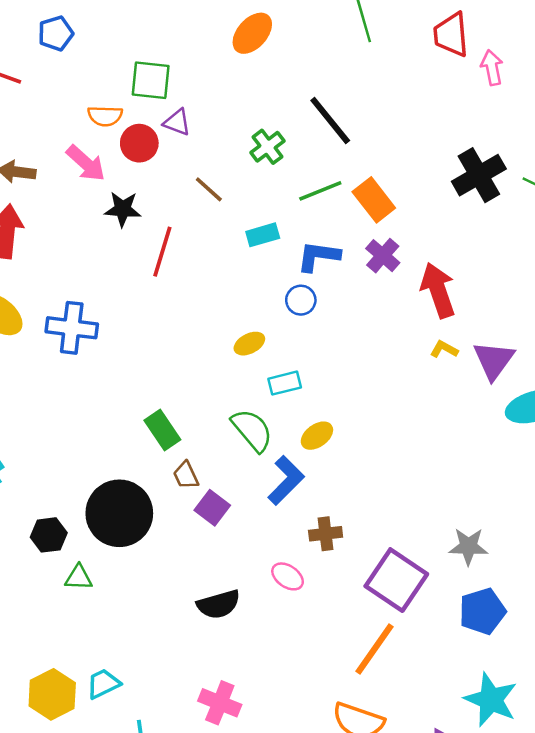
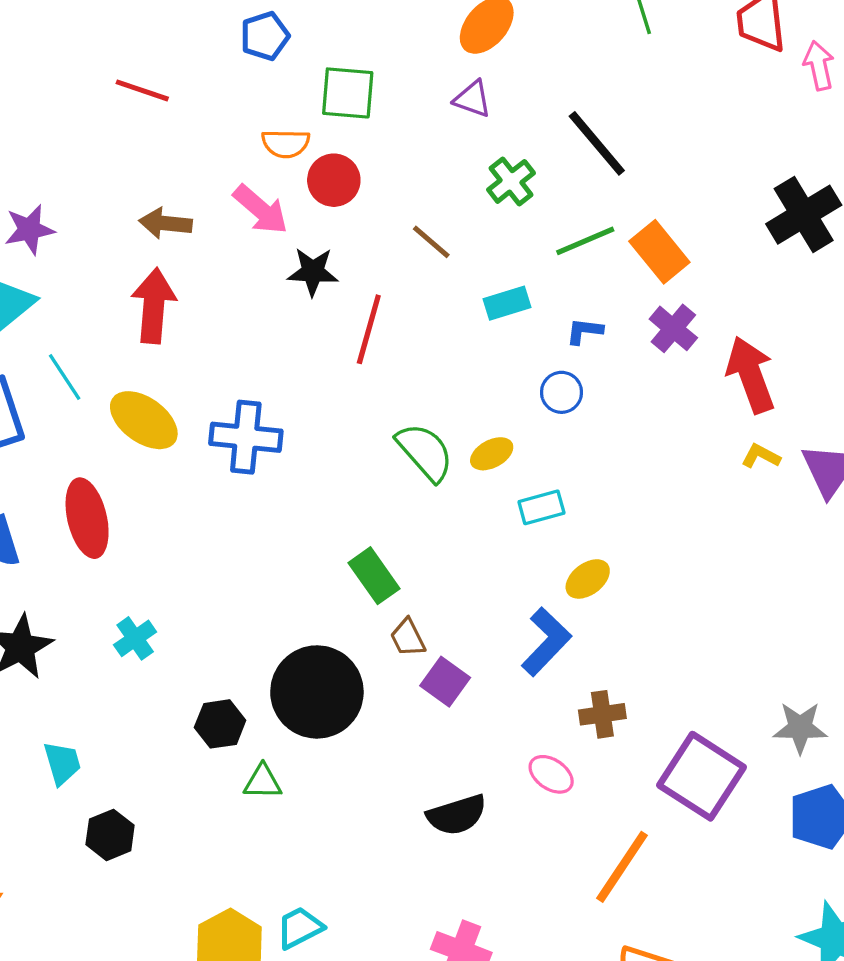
blue pentagon: (56, 33) -> (265, 36), moved
purple triangle: (177, 122) -> (473, 99), moved
blue L-shape: (318, 256) -> (584, 331), size x0.6
green semicircle: (252, 430) -> (425, 452), moved
orange line: (375, 649) -> (622, 867), moved

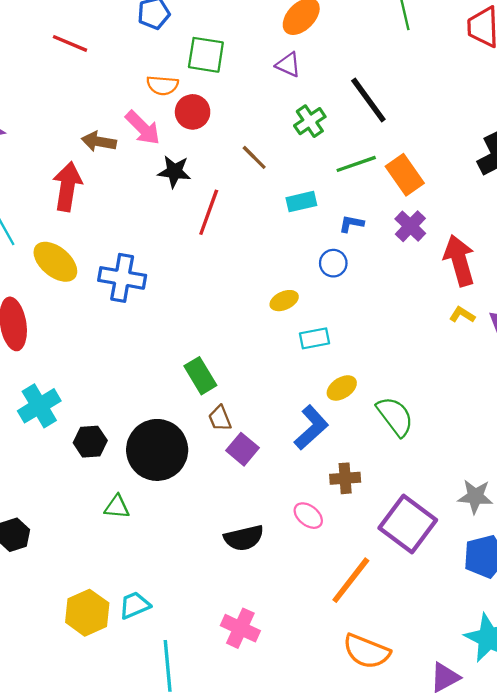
brown arrow: (166, 223) -> (99, 142), moved
green semicircle: (425, 452) -> (395, 416), moved
cyan cross: (135, 638) -> (39, 406), size x1.5
black hexagon: (220, 724) -> (90, 442), moved

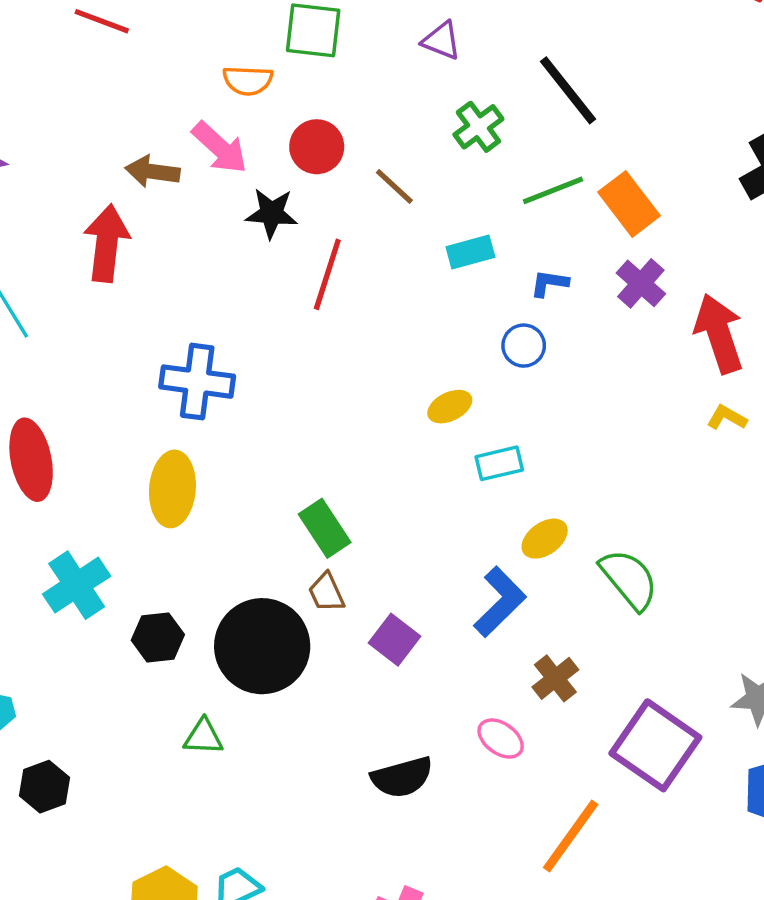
red circle: (193, 112) -> (317, 147), moved
yellow ellipse: (55, 262) -> (172, 489), moved, turned 57
brown trapezoid: (220, 418) -> (326, 592), moved
brown cross: (345, 478) -> (555, 678), turned -32

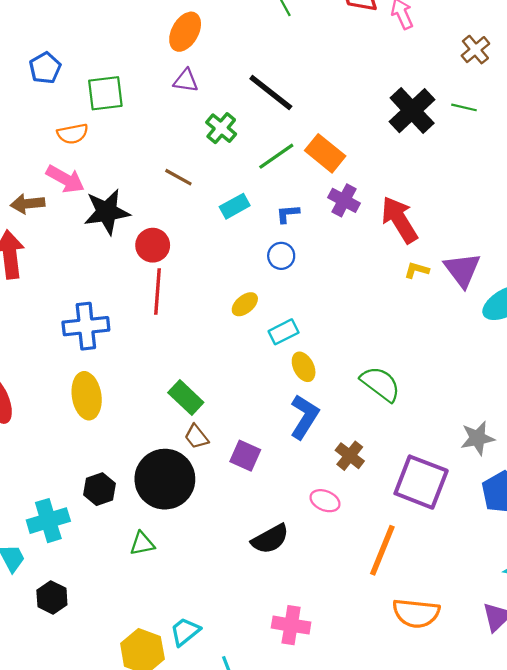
red circle: (317, 147) -> (153, 245), moved
black star: (271, 213) -> (107, 212), size x1.4
red line: (327, 274) -> (157, 292), moved
yellow ellipse: (545, 539) -> (304, 367), moved, turned -68
cyan cross: (77, 585) -> (48, 521), moved, turned 30

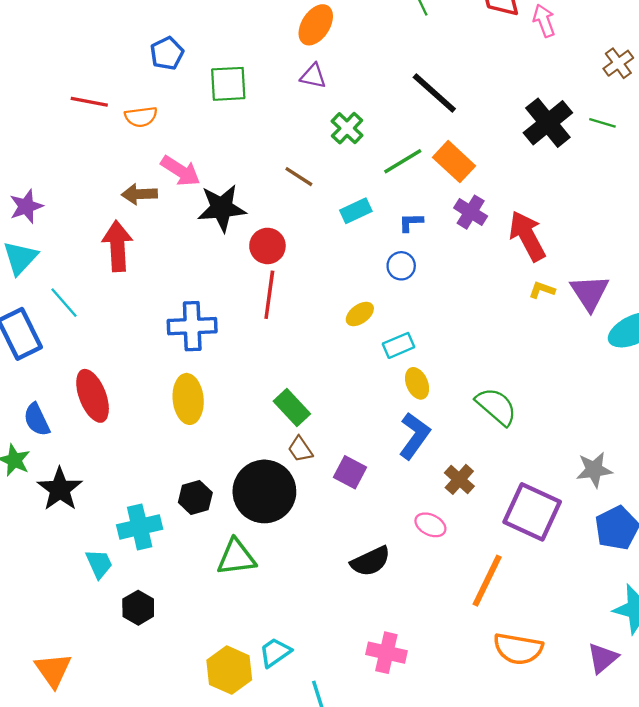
black line: (271, 93) -> (434, 93), moved
orange semicircle: (73, 134) -> (141, 117), moved
green triangle: (142, 544) -> (236, 557), size x1.5

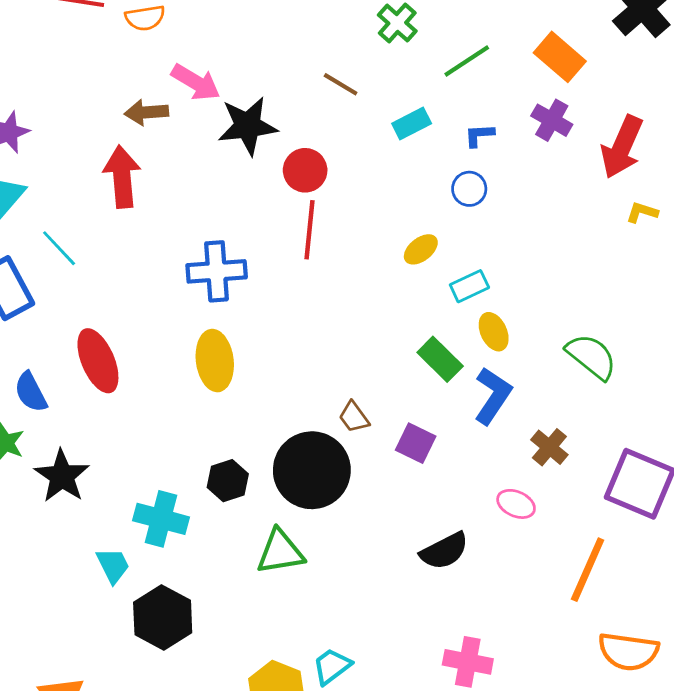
orange rectangle: (454, 162) -> (560, 57), moved
red arrow: (527, 236) -> (622, 147), turned -126
green rectangle: (292, 407) -> (440, 359), moved
cyan cross: (140, 527) -> (161, 519), turned 30
black hexagon: (138, 608) -> (163, 618), size x1.5

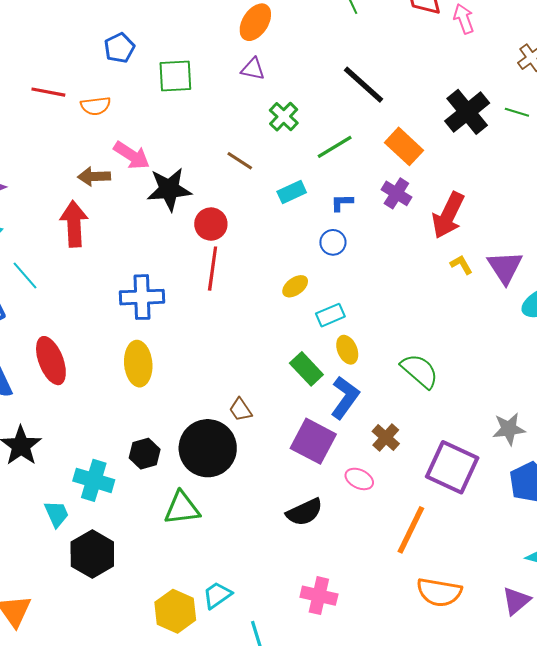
yellow L-shape: (642, 212) -> (461, 265), turned 40
purple square: (416, 443) -> (313, 441), moved, size x1.5

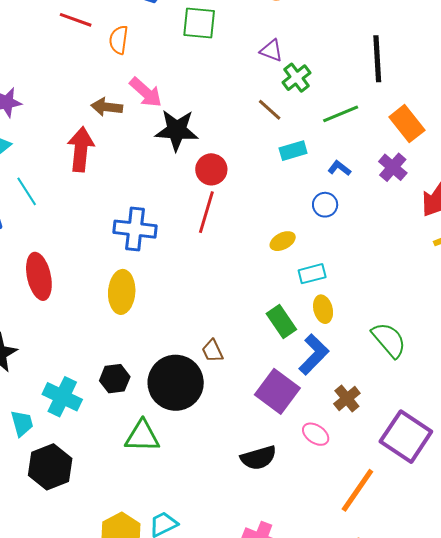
purple triangle: (253, 69) -> (271, 51), moved
black line: (363, 85) -> (377, 59), turned 36
orange semicircle: (96, 106) -> (119, 40), turned 96
brown line: (240, 161) -> (270, 110), moved
blue L-shape: (342, 203) -> (339, 168), turned 30

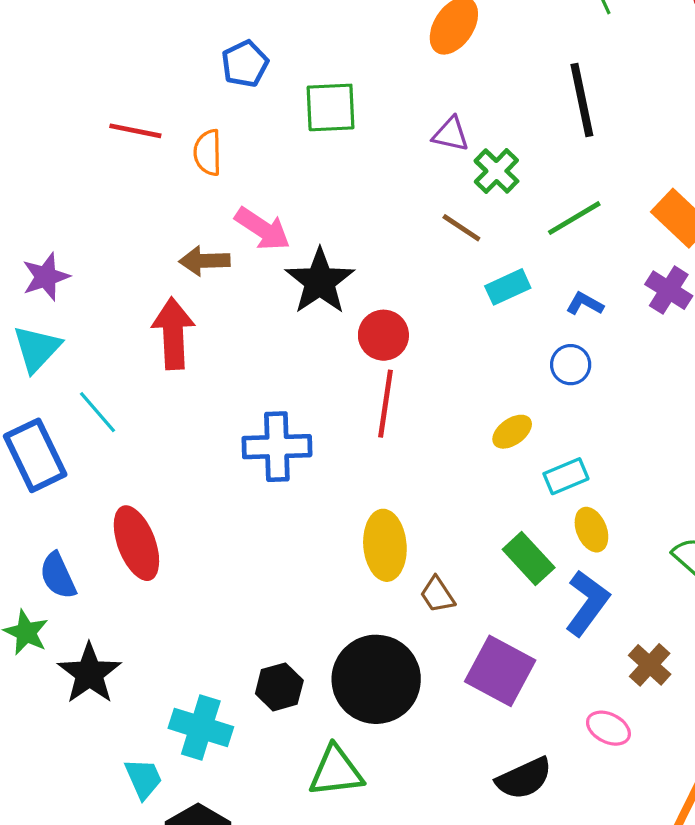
black line: (377, 59) -> (582, 100), moved
black star: (177, 130) -> (320, 281), turned -30
yellow ellipse: (122, 292) -> (385, 545), moved
brown trapezoid: (213, 351) -> (437, 595), moved
purple square: (277, 391) -> (500, 671), moved

